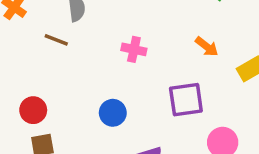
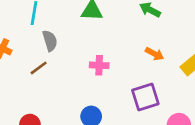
brown line: (56, 40) -> (39, 68), turned -48

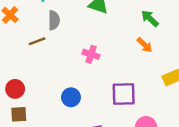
orange arrow: (155, 54) -> (145, 45), moved

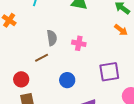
gray semicircle: (54, 20) -> (52, 38), moved
brown line: (37, 41) -> (42, 58), moved

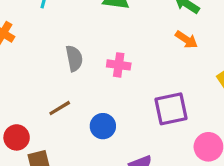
brown line: (42, 58) -> (60, 108), moved
red circle: (21, 79) -> (17, 137), moved

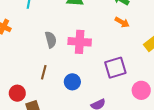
pink cross: (119, 65) -> (80, 42), size x1.5
brown line: (60, 108) -> (44, 72), turned -40

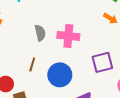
blue circle: (72, 82) -> (60, 75), size x1.5

